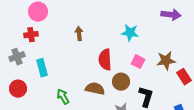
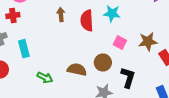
red semicircle: (105, 60) -> (87, 21), moved
green arrow: (63, 97) -> (45, 78), turned 147

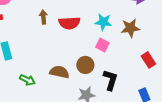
cyan star: (112, 14) -> (103, 22), moved
red semicircle: (87, 21) -> (69, 23), turned -90
brown star: (148, 42) -> (130, 28), moved

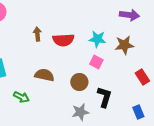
brown semicircle: (59, 72) -> (44, 75), moved

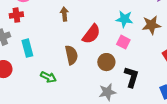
red semicircle: (63, 40) -> (91, 34), moved, turned -50
brown semicircle: (44, 75) -> (71, 55), turned 66

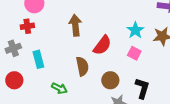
brown arrow: (64, 14) -> (75, 25), size x1.5
cyan star: (124, 19) -> (135, 30), turned 30
brown circle: (106, 62) -> (110, 80), moved

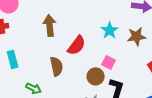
pink square: (134, 53) -> (109, 62), moved
brown circle: (110, 80) -> (96, 76), moved

